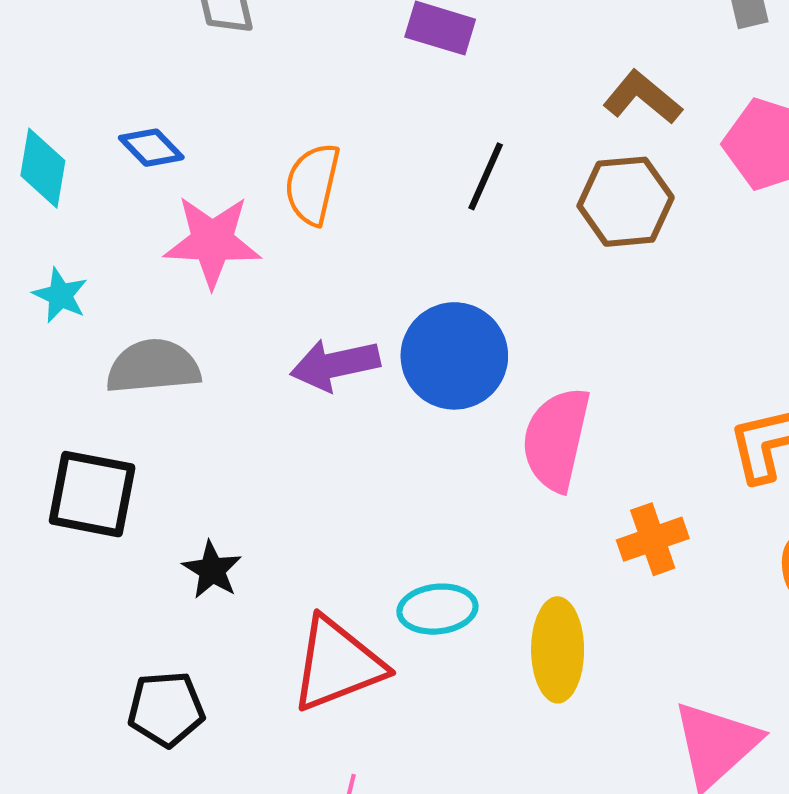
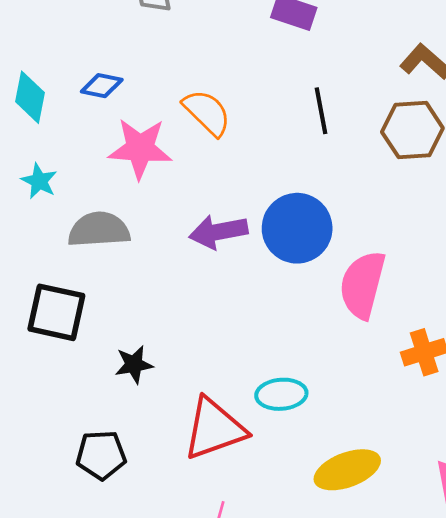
blue diamond: (151, 148) -> (102, 86), turned -36
black line: (486, 176) -> (321, 111), turned -36
orange semicircle: (312, 184) -> (207, 113), turned 120
black star: (212, 570) -> (134, 364), turned 30
yellow ellipse: (558, 650) -> (347, 470), moved, turned 68

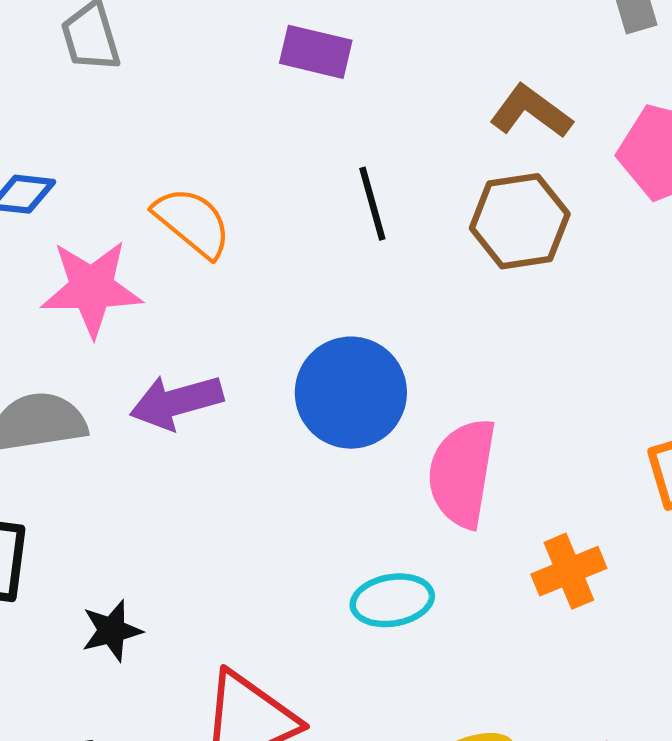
purple arrow: (218, 232) -> (176, 402), moved
cyan ellipse: (281, 394) -> (392, 600), moved

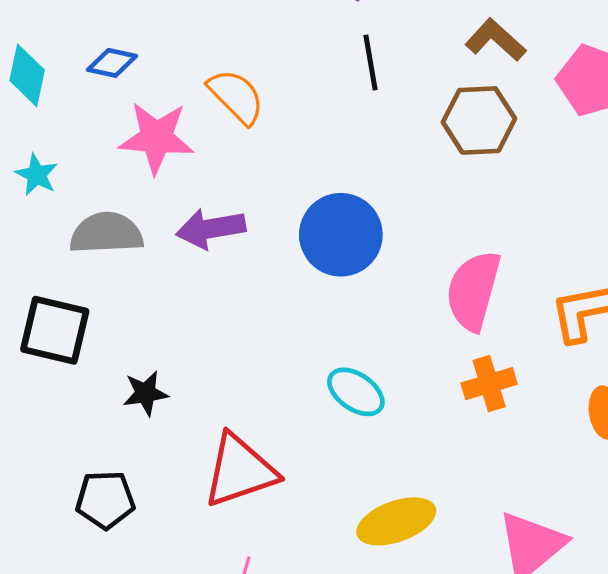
black line: (372, 204) -> (371, 63), moved
pink semicircle: (462, 473) -> (473, 291), moved
cyan ellipse: (392, 600) -> (356, 392), turned 38

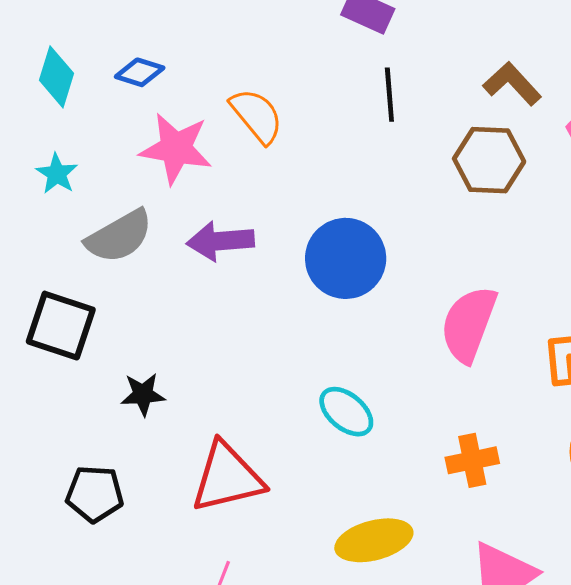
gray semicircle: (106, 233) -> (119, 236), turned 148
orange cross: (489, 384) -> (472, 460), moved

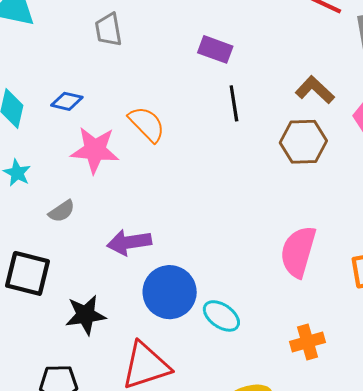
gray semicircle: (119, 236) -> (62, 211), size x0.6
purple arrow: (220, 241) -> (129, 242), moved
blue circle: (346, 258) -> (170, 292), moved
black star: (143, 394) -> (86, 315), size x1.4

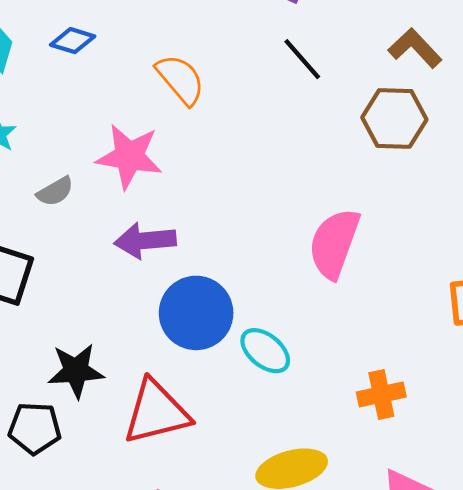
black line: (234, 103) -> (302, 59), turned -36
pink star: (95, 150) -> (129, 156), moved
pink semicircle: (298, 252) -> (334, 243), moved
black star: (86, 315) -> (76, 371), moved

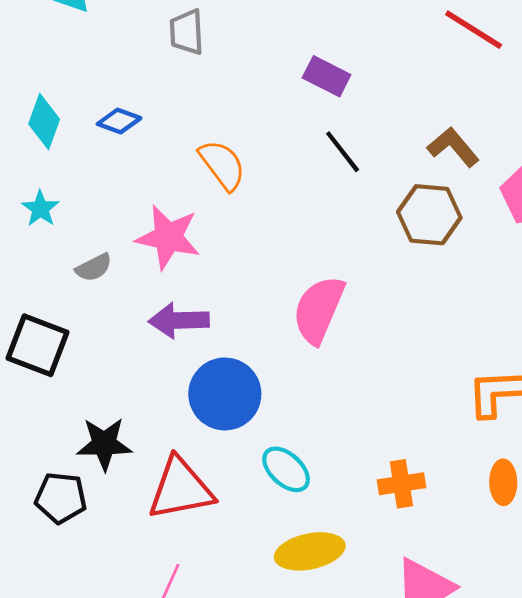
pink semicircle: (334, 243) -> (319, 310), moved
cyan ellipse: (265, 351) -> (286, 469), moved

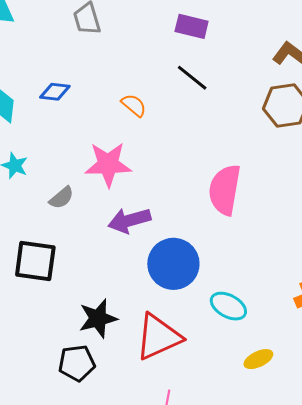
black line: (343, 152) -> (192, 78), moved
orange semicircle: (222, 165) -> (134, 105), size x0.7
yellow ellipse: (310, 551) -> (258, 359), size x0.6

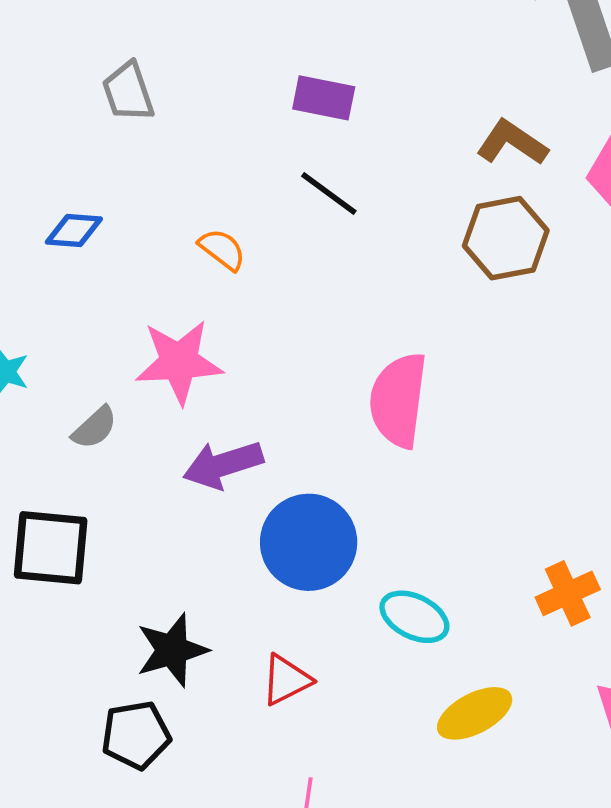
red triangle: (158, 337) -> (286, 680), size x0.6
yellow ellipse: (258, 359) -> (475, 713), size x1.4

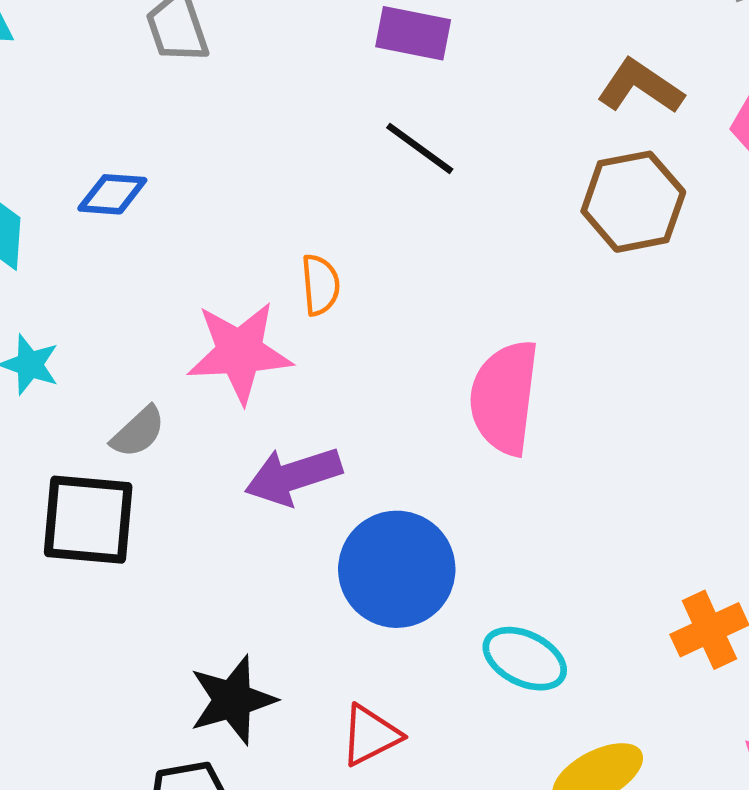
orange semicircle: (222, 249) -> (320, 285), moved, turned 48
black square: (51, 548) -> (88, 520), moved

